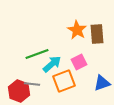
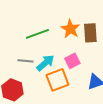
green line: (37, 54) -> (37, 34), moved
gray line: (32, 84) -> (25, 61), moved

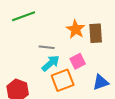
green line: (37, 34) -> (24, 16), moved
gray line: (25, 61) -> (47, 47), moved

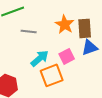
gray line: (47, 47) -> (29, 31), moved
blue triangle: (101, 82) -> (90, 47), moved

